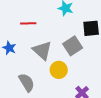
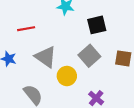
gray square: (73, 46) -> (89, 56), moved

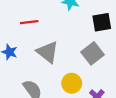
yellow circle: (67, 76) -> (72, 83), moved

